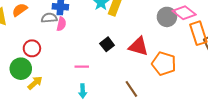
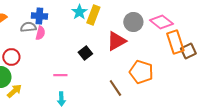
gray circle: (167, 17) -> (133, 22), moved
red triangle: (138, 46) -> (116, 41), moved, turned -45
brown line: (131, 89) -> (115, 88), moved

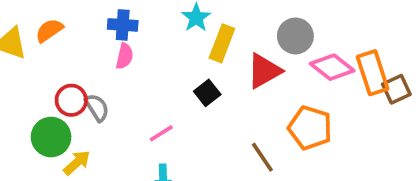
yellow rectangle: (93, 15) -> (222, 43), moved
pink diamond: (161, 22) -> (332, 67), moved
gray semicircle: (28, 27) -> (97, 108), moved, turned 63
pink line: (60, 75) -> (161, 133), turned -32

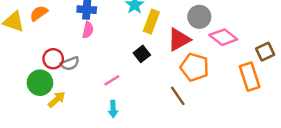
orange rectangle: (373, 73) -> (250, 77), moved
gray semicircle: (97, 108) -> (70, 64), turned 102
orange pentagon: (310, 128) -> (195, 67), moved

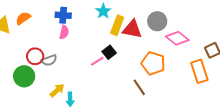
red triangle: (179, 40) -> (132, 29), moved, turned 40
pink line: (112, 80) -> (97, 61), moved
yellow arrow: (57, 99) -> (57, 90), moved
cyan arrow: (113, 109) -> (70, 99), moved

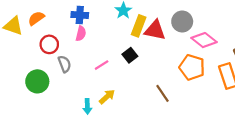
red circle: (35, 56) -> (49, 44), moved
gray semicircle: (49, 60) -> (65, 64), turned -91
pink line: (97, 61) -> (102, 65), moved
orange pentagon: (153, 63) -> (192, 67), moved
yellow arrow: (57, 90) -> (107, 97), moved

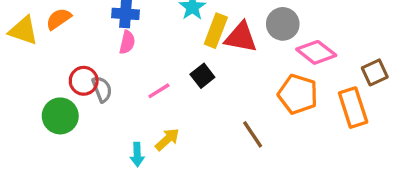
red circle: (49, 44) -> (84, 81), moved

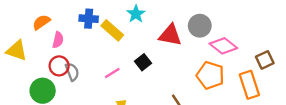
yellow triangle: (23, 31) -> (17, 51), moved
yellow rectangle: (216, 31) -> (112, 30), moved, turned -70
pink semicircle: (127, 42) -> (58, 40), moved

